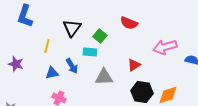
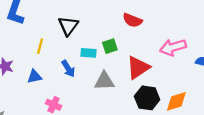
green square: (100, 36) -> (110, 46), moved, turned 32
red triangle: (134, 65) -> (138, 68), size x1.6
blue triangle: (52, 73) -> (34, 77), moved

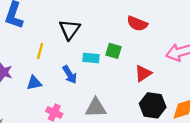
green square: (110, 46) -> (113, 51), turned 35
red triangle: (138, 68) -> (143, 73), size x0.7
gray triangle: (104, 81) -> (96, 108), moved

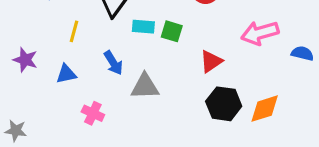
cyan rectangle: (91, 58) -> (143, 27), moved
gray triangle: (96, 108) -> (145, 86), moved

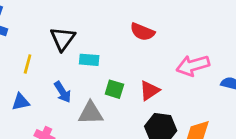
green square: (172, 31) -> (114, 89), moved

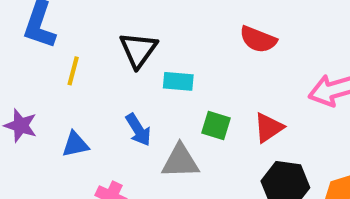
yellow line: (28, 64) -> (73, 71), moved

